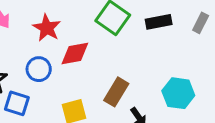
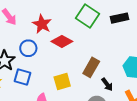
red diamond: (75, 54) -> (62, 41), turned 40
blue circle: (39, 69) -> (28, 48), moved

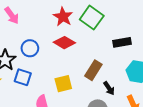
black rectangle: (119, 18) -> (122, 42), moved
red star: (42, 24) -> (63, 17), moved

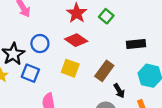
green square: (92, 18) -> (106, 16), size x0.6
yellow square: (63, 84) -> (70, 68), moved, turned 30

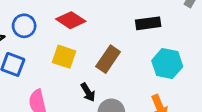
black arrow: (119, 91) -> (88, 92), moved

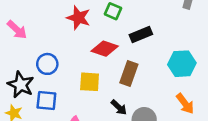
red diamond: (71, 20) -> (105, 49), moved
black rectangle: (148, 23) -> (141, 34), moved

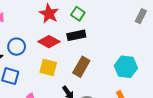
black rectangle: (141, 34) -> (76, 35), moved
red diamond: (105, 49) -> (49, 42), moved

